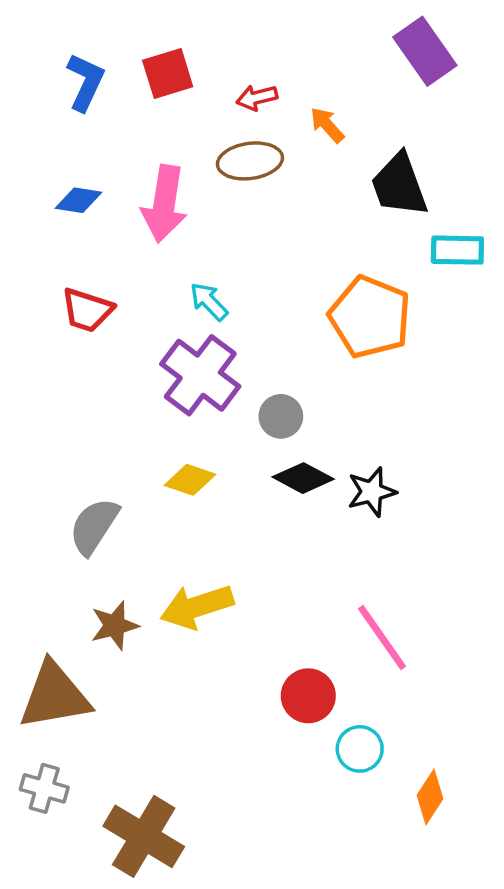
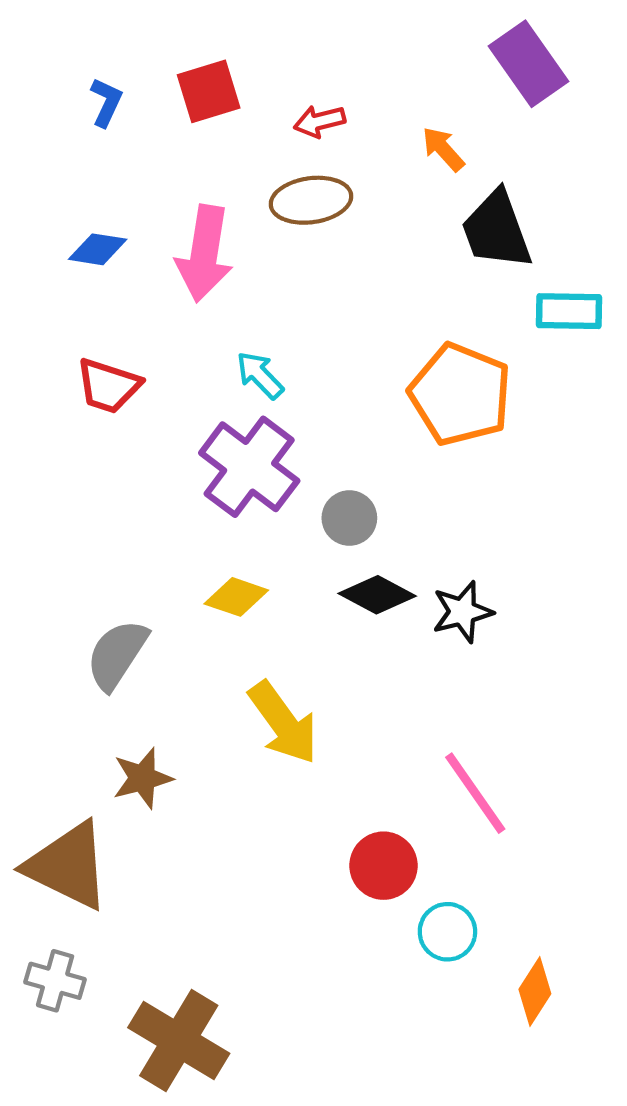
blue L-shape: (85, 82) -> (106, 102), size x0.7
orange arrow: (327, 125) -> (443, 149), moved
yellow arrow: (197, 607) -> (283, 723), moved, turned -108
brown triangle: (55, 696) -> (68, 866), turned 36

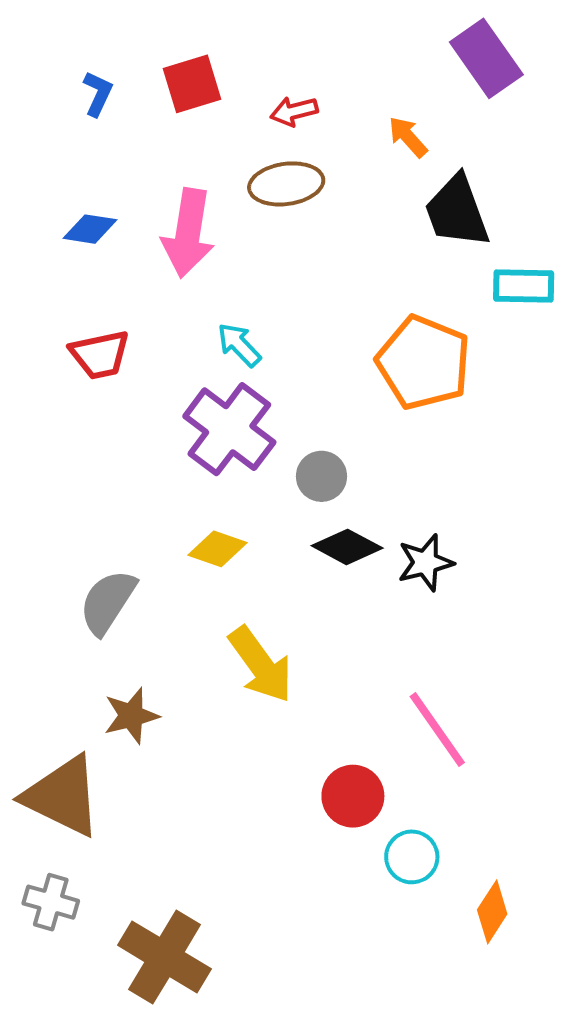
red trapezoid: (108, 386) -> (100, 355), turned -30

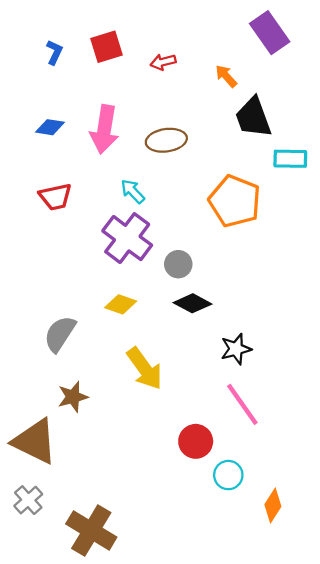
brown ellipse: (286, 184) -> (166, 140), moved
black star: (425, 563) -> (236, 349), moved
gray cross: (51, 902) -> (28, 500), turned 32

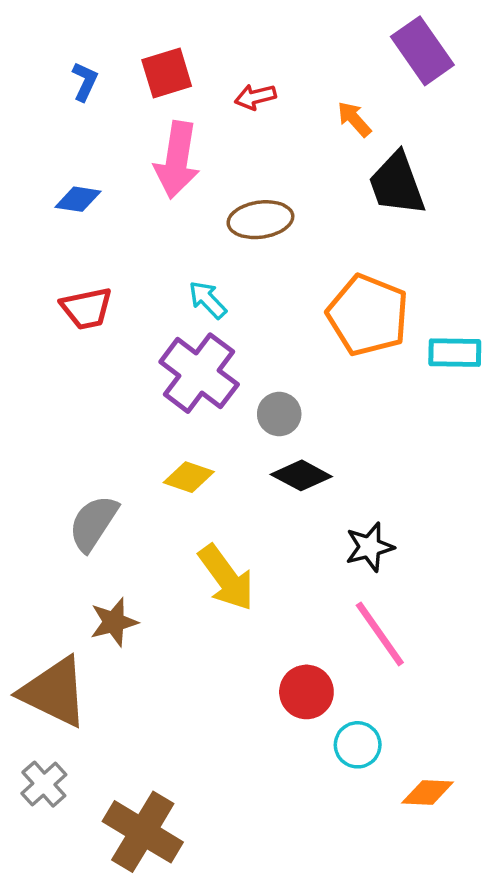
pink arrow: (104, 129) -> (177, 160), moved
cyan rectangle: (290, 159) -> (455, 353), moved
orange diamond: (273, 505) -> (428, 793), turned 60

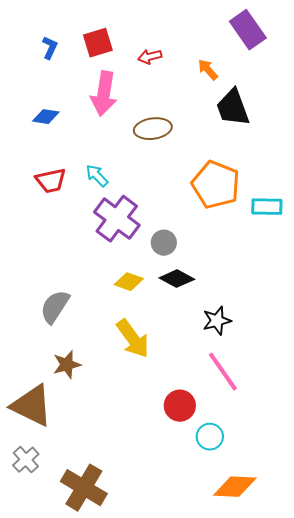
cyan arrow: (208, 300) -> (97, 176), moved
yellow diamond: (189, 477) -> (129, 282), moved
orange diamond: (428, 793) -> (235, 487), moved, size x1.4

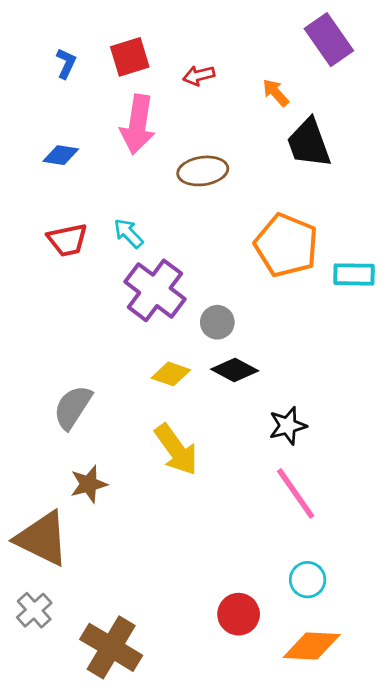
red circle: (180, 406) -> (239, 614), moved
cyan circle: (210, 437) -> (308, 580), moved

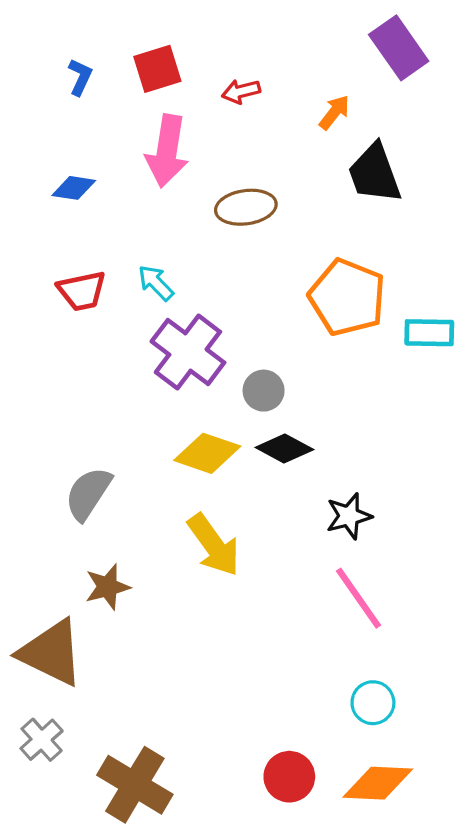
orange arrow: (276, 93) -> (334, 112), turned 80
yellow diamond: (171, 374) -> (207, 453), size x1.4
red circle: (239, 614) -> (289, 777), moved

